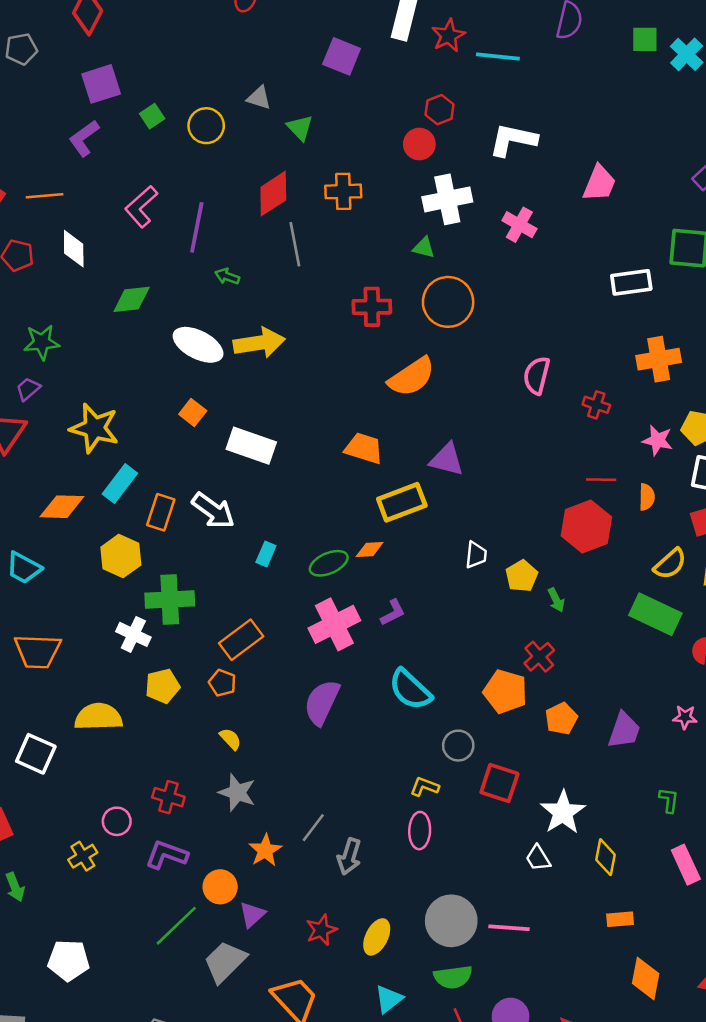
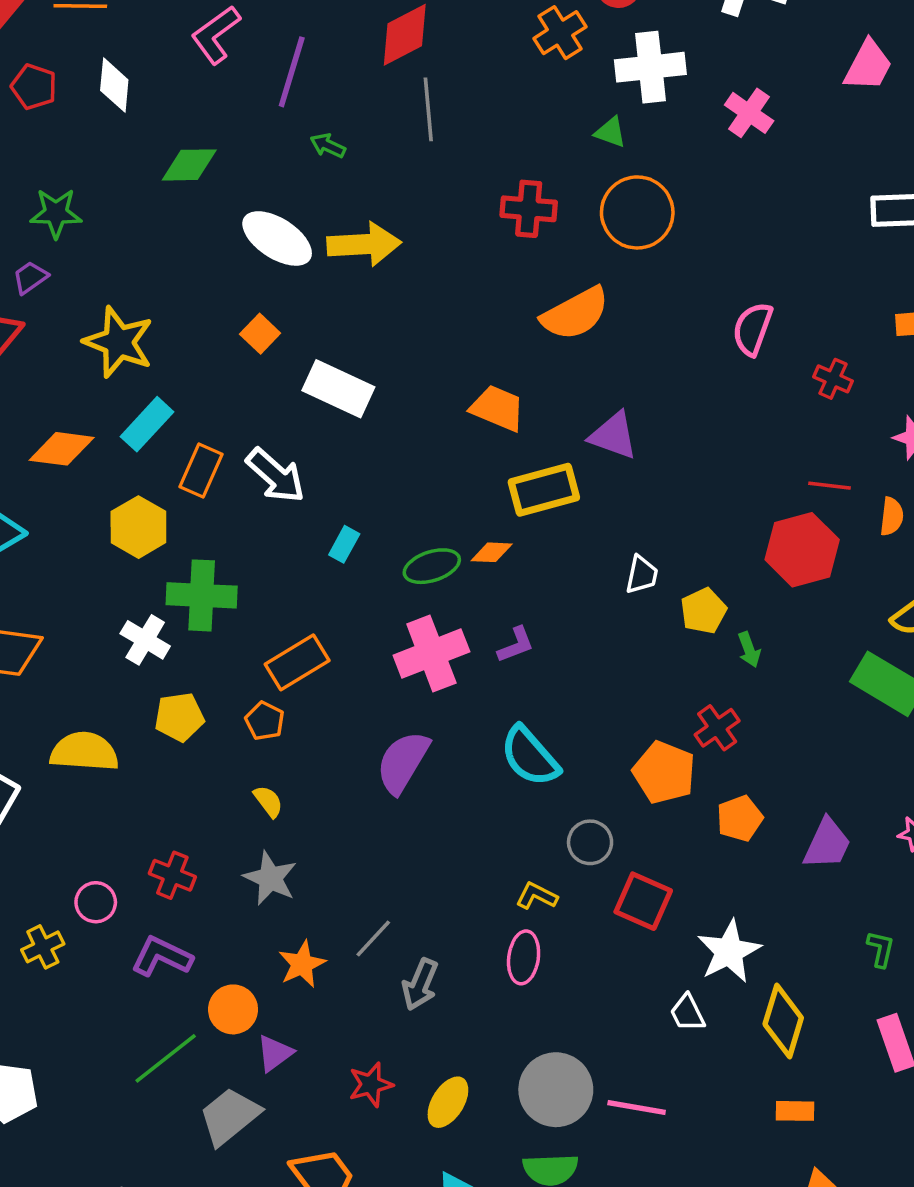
orange cross: (343, 191) -> (560, 33), moved, turned -36
yellow diamond: (606, 857) -> (783, 1021), size x1.4

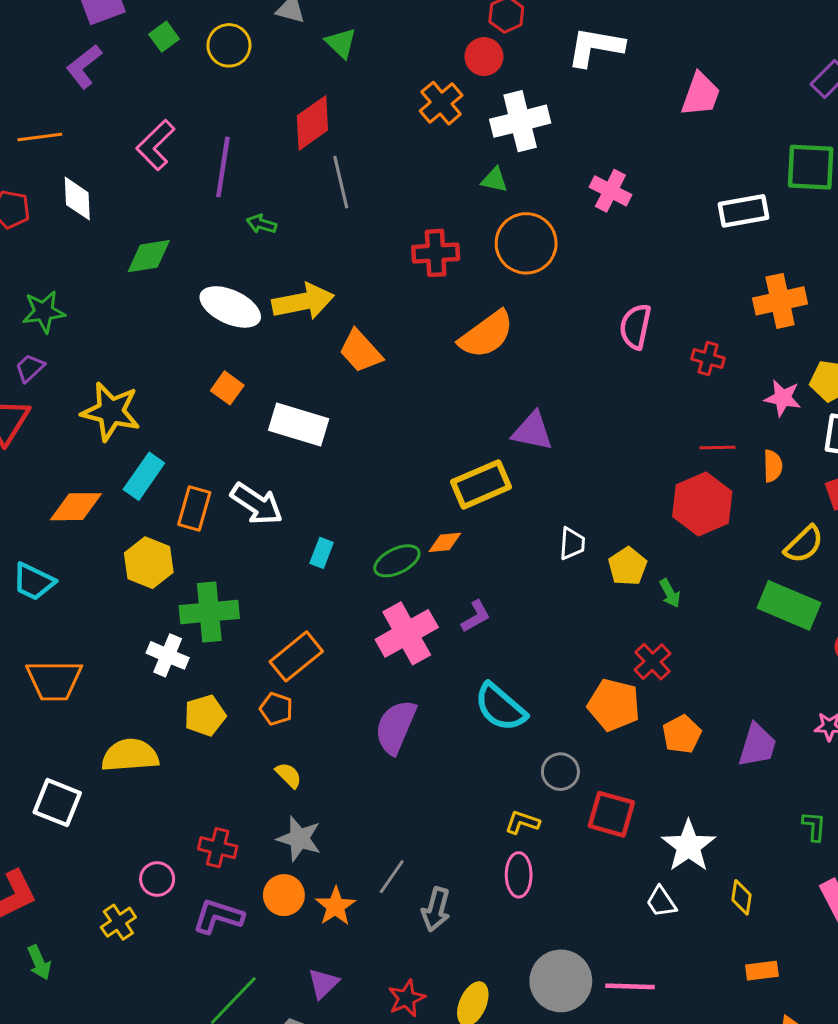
pink cross: (749, 113) -> (610, 191), moved
orange trapezoid: (498, 408) -> (361, 351), moved, turned -147
orange circle: (233, 1009) -> (284, 895), moved
yellow diamond: (783, 1021) -> (742, 897), size x0.6

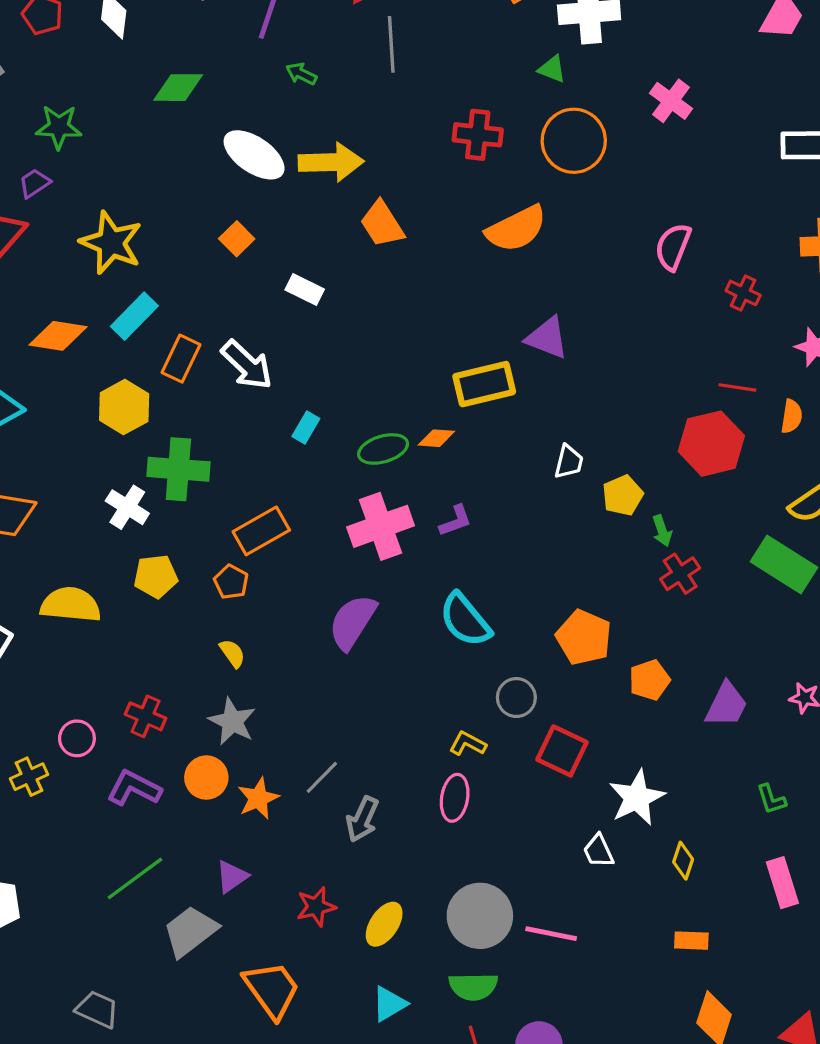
white rectangle: (299, 425) -> (305, 290), size x0.6
red cross: (653, 662) -> (680, 574), moved
green L-shape: (814, 826) -> (771, 799), turned 148

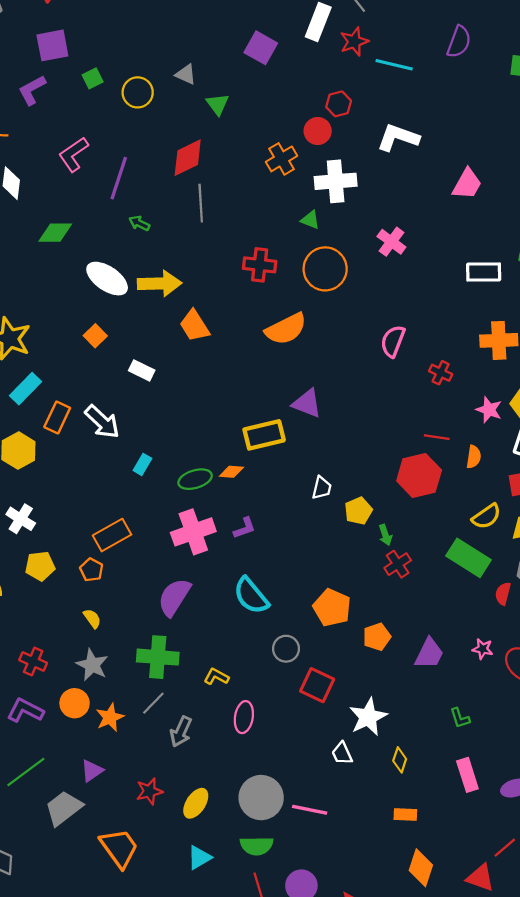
green cross: (178, 469) -> (158, 657), moved
yellow L-shape: (468, 744) -> (216, 677), moved

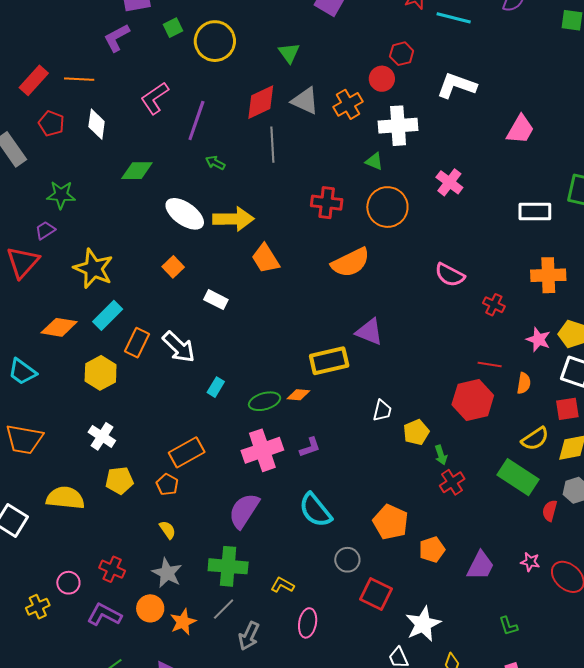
gray triangle: (186, 74) -> (305, 101), moved, size x1.4
yellow circle: (138, 92) -> (215, 41), size x1.4
pink semicircle: (393, 341) -> (450, 275), turned -84

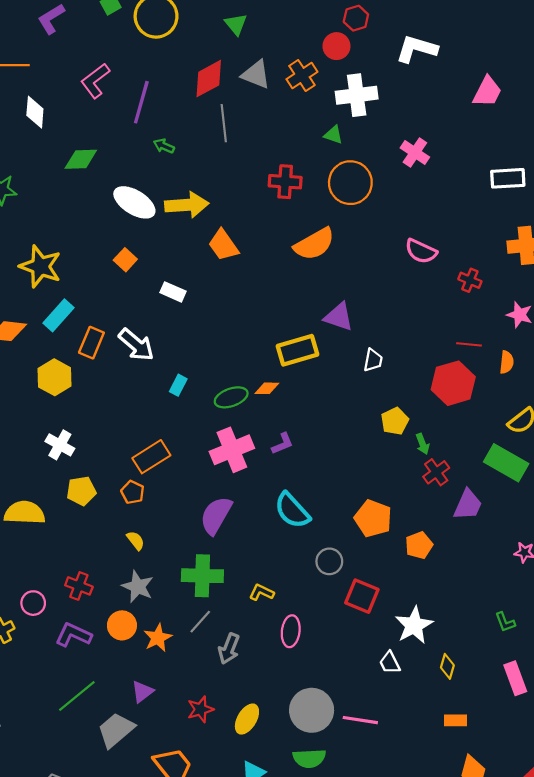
white trapezoid: (382, 411) -> (373, 360), moved
purple trapezoid: (481, 566) -> (468, 505), moved

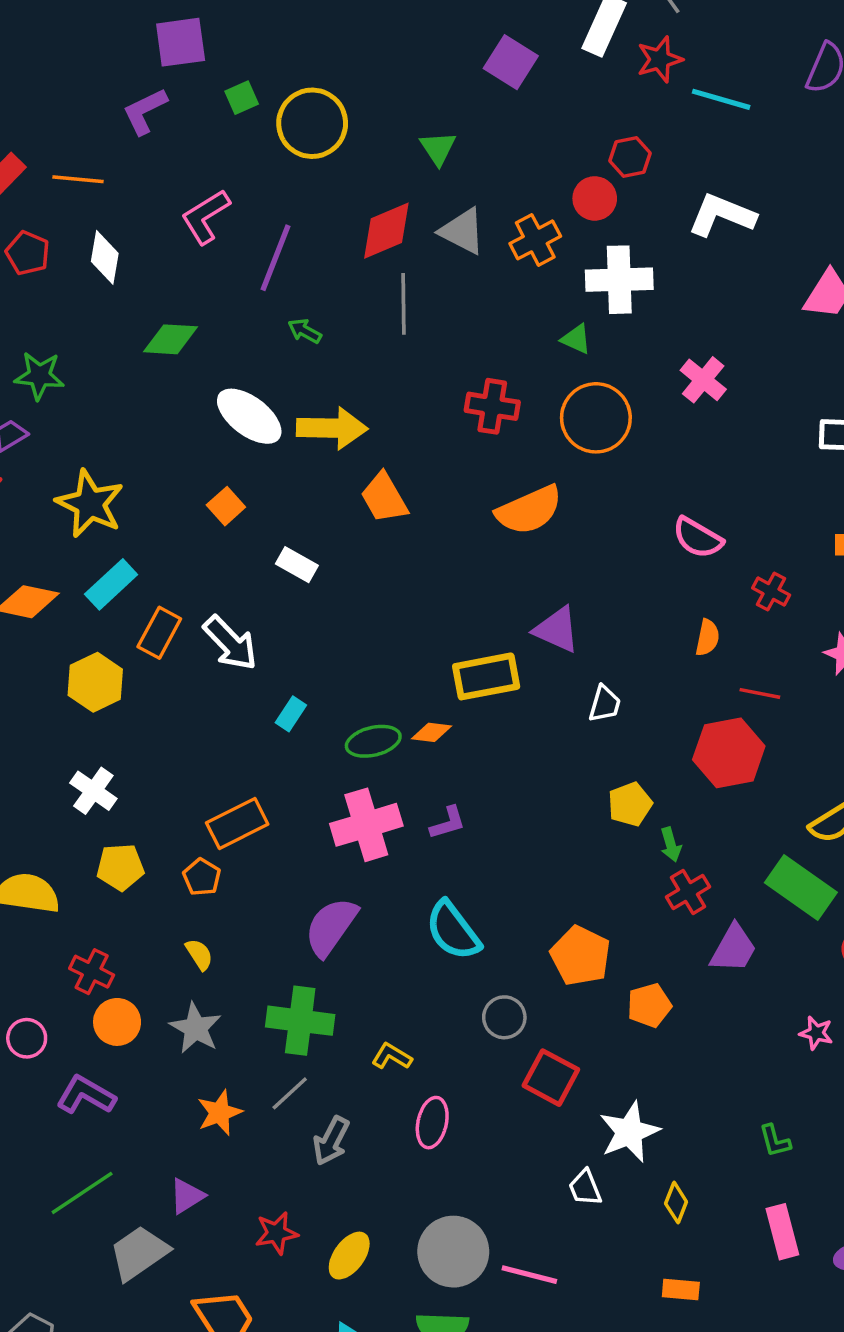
orange semicircle: (507, 362) -> (707, 638), moved
red cross: (79, 586) -> (92, 972), moved
orange circle: (122, 625) -> (117, 1022), moved

